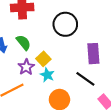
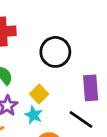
yellow square: (43, 59) -> (39, 94), moved

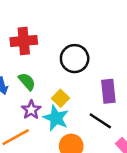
cyan star: (34, 115) -> (56, 118), size x1.5

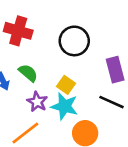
red cross: (24, 41) -> (18, 31), turned 30

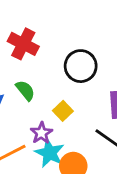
purple star: (37, 102) -> (41, 133), moved
cyan star: (64, 106) -> (50, 153), moved

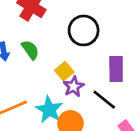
purple star: (41, 133) -> (74, 87), moved

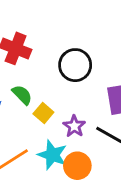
yellow square: (64, 71) -> (43, 113), moved

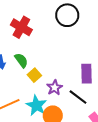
black circle: (75, 65) -> (67, 15), moved

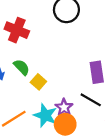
purple star: (55, 88) -> (64, 107), moved

